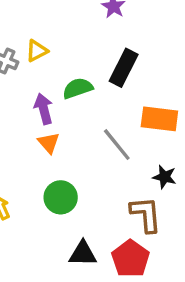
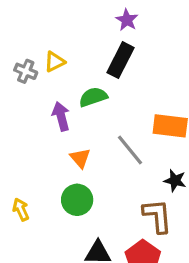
black rectangle: (124, 68) -> (120, 60), moved
orange triangle: (49, 143) -> (80, 158), moved

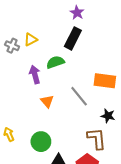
green circle: (77, 200) -> (41, 142), moved

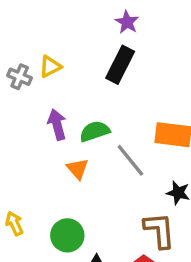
green semicircle: (55, 62) -> (95, 131), moved

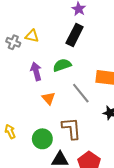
yellow triangle: (50, 67) -> (32, 36), turned 40
green semicircle: (95, 131) -> (62, 65), moved
brown L-shape: (159, 230) -> (71, 128), moved

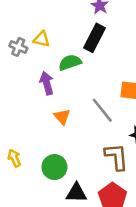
green semicircle: (62, 65) -> (70, 62), moved
brown L-shape: (71, 128) -> (116, 157), moved

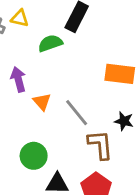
purple arrow: (47, 83) -> (18, 79), moved
gray line: (102, 110) -> (77, 113), moved

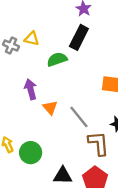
green circle: (34, 156) -> (31, 153), moved

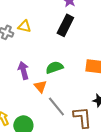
green semicircle: (57, 59) -> (54, 67), moved
gray line: (79, 117) -> (56, 106), moved

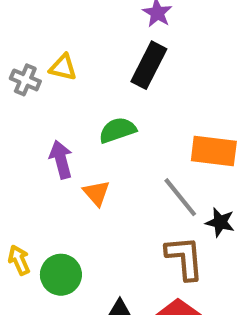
green semicircle: (54, 67) -> (117, 130), moved
gray line: (56, 106) -> (180, 197), moved

